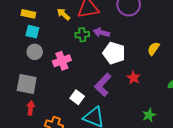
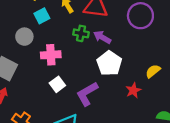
cyan square: (32, 32) -> (42, 16), moved, turned 32
red star: (134, 78) -> (133, 90), moved
white square: (77, 97) -> (57, 84), moved

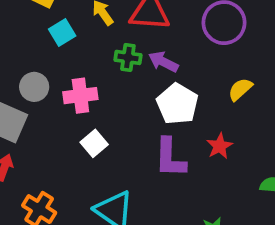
gray circle: (24, 37) -> (34, 87), moved
yellow semicircle: (153, 71) -> (240, 89), moved
purple L-shape: (87, 94) -> (170, 158), moved, turned -55

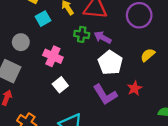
gray circle: (34, 87) -> (21, 42), moved
pink cross: (80, 96) -> (53, 56), turned 30
purple L-shape: (170, 158) -> (105, 95), turned -35

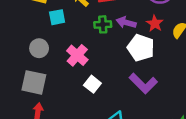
cyan square: (43, 19) -> (57, 17), turned 32
pink cross: (53, 56) -> (77, 55), turned 30
red star: (135, 88) -> (155, 23), moved

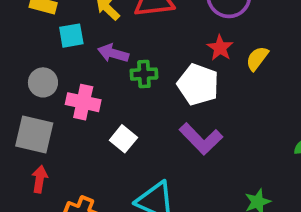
purple arrow: (126, 22) -> (113, 53), moved
green cross: (103, 24) -> (144, 74), moved
pink cross: (77, 55) -> (83, 102), moved, turned -30

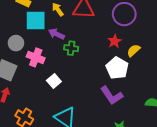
cyan square: (71, 36) -> (36, 21), size x1.5
white pentagon: (198, 84) -> (117, 68), moved
purple L-shape: (201, 139) -> (112, 95), moved

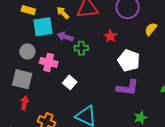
red star: (115, 41) -> (110, 36), moved
yellow semicircle: (134, 50) -> (151, 29), moved
purple L-shape: (112, 95) -> (127, 88), turned -40

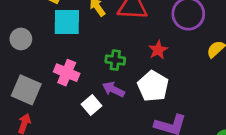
purple arrow: (65, 37) -> (113, 89), moved
gray circle: (27, 51) -> (21, 39), moved
white pentagon: (129, 60) -> (153, 86), moved

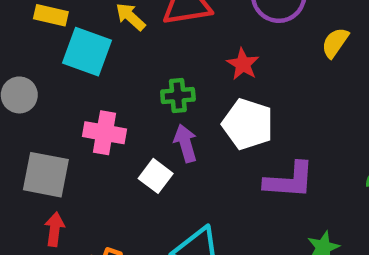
cyan square: (67, 22) -> (87, 52), turned 32
purple arrow: (113, 89) -> (185, 143), turned 60

